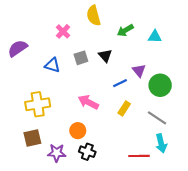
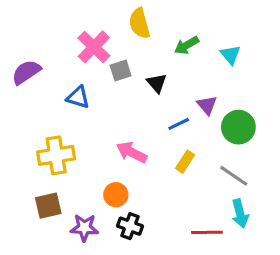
pink cross: (63, 31) -> (94, 47), size x1.5
cyan triangle: (155, 37) -> (231, 55), turned 48
gray square: (81, 58) -> (121, 71), moved

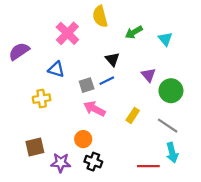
gray square: (121, 71) -> (87, 85), moved
blue line: (179, 124) -> (107, 81), moved
yellow cross: (56, 155) -> (42, 99), moved, size x0.7

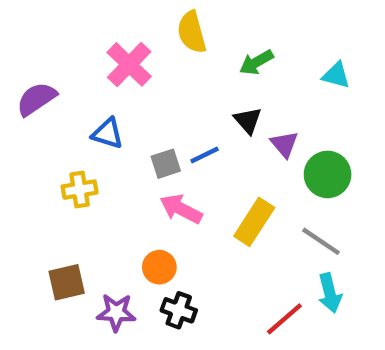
cyan triangle: (165, 39) -> (336, 75), moved, turned -35
black triangle: (112, 59) -> (248, 121), moved
yellow rectangle: (133, 115) -> (254, 222), size x1.5
red line: (148, 166) -> (284, 319), turned -40

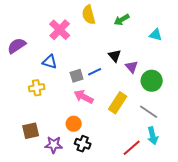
green arrow: (256, 62) -> (122, 20), moved

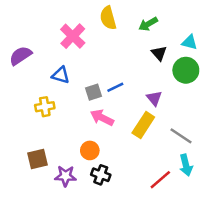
black triangle: (115, 56) -> (159, 53), moved
purple triangle: (132, 67) -> (154, 98), moved
green circle: (152, 81) -> (186, 70), moved

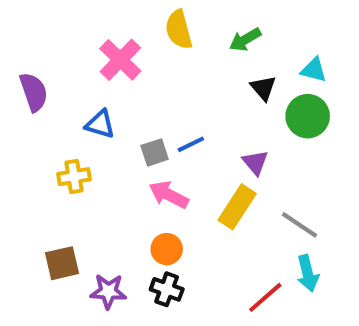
purple semicircle: (20, 56) -> (34, 92), turned 105
orange circle: (90, 150) -> (167, 249), moved

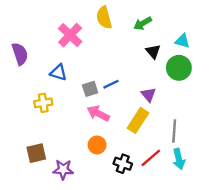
gray line: (300, 225) -> (174, 131), turned 60
black cross: (167, 289) -> (123, 164), moved
red line: (265, 297) -> (151, 158), moved

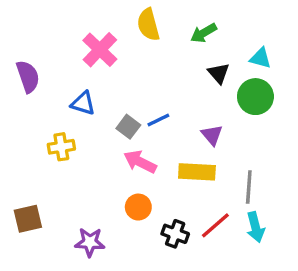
gray square: (90, 89) -> (128, 127), turned -35
yellow rectangle: (138, 120) -> (197, 172), turned 60
brown square: (36, 153) -> (28, 219), moved

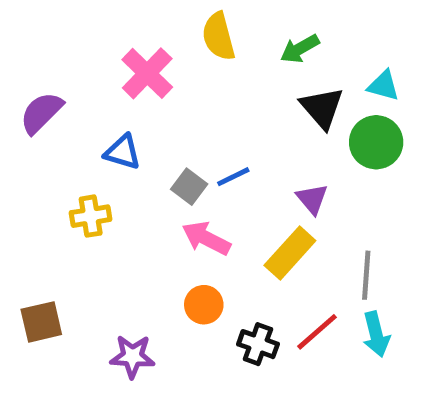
black triangle: (219, 73) -> (322, 108), size x1.4
purple semicircle: (28, 76) -> (41, 113), turned -116
yellow rectangle: (197, 172) -> (290, 253), turned -51

